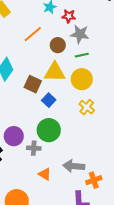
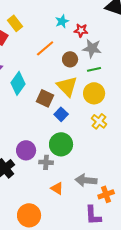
yellow triangle: (55, 72) -> (67, 86), turned 45

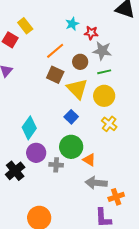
cyan diamond: (18, 83) -> (29, 128), moved
brown square: (45, 98) -> (55, 75), moved
orange triangle: (57, 188) -> (89, 160), moved

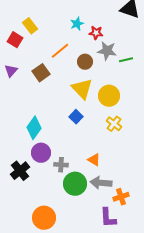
green line: (104, 72) -> (126, 60), moved
brown square: (55, 75) -> (41, 73), moved, turned 30
green circle: (71, 147) -> (75, 184), moved

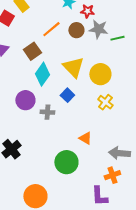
brown circle: (85, 62) -> (76, 30), moved
cyan diamond: (34, 128) -> (42, 74), moved
purple circle: (41, 153) -> (25, 100), moved
gray cross: (61, 165) -> (47, 112), moved
gray arrow: (101, 183) -> (119, 153), moved

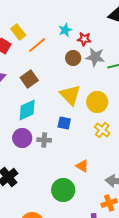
orange line: (51, 29) -> (37, 45), moved
cyan diamond: (42, 74) -> (27, 110), moved, turned 30
blue square: (67, 95) -> (64, 123), turned -32
purple circle: (25, 100) -> (22, 138), moved

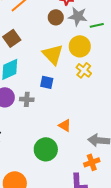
yellow circle: (97, 102) -> (80, 46), moved
yellow cross: (102, 130) -> (84, 70), moved

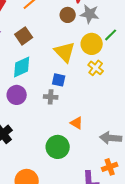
green line: (97, 25) -> (111, 35), moved, turned -32
gray cross: (27, 99) -> (51, 97), moved
orange cross: (92, 162) -> (110, 167), moved

